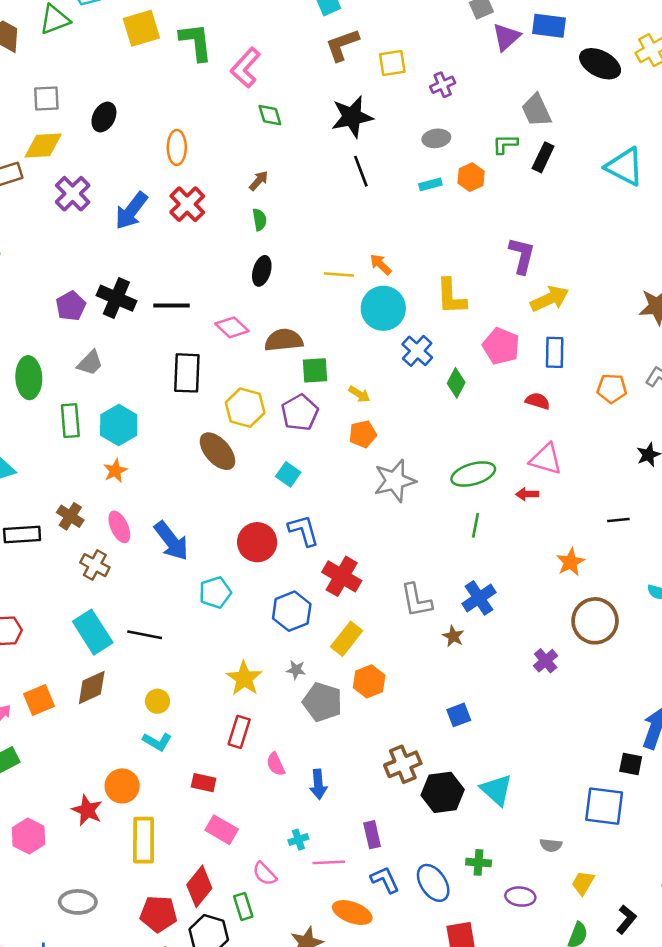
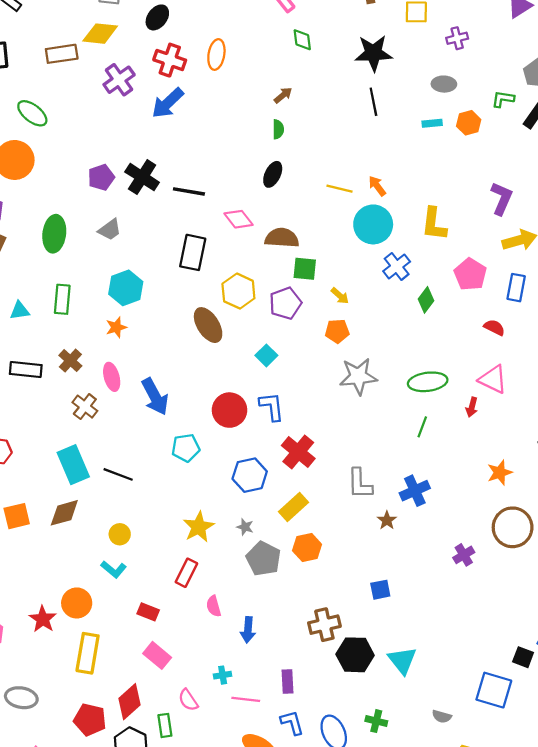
red cross: (187, 204) -> (170, 60), moved, turned -36
green rectangle: (70, 421) -> (62, 299), moved
red arrow: (527, 494) -> (472, 407), turned -84

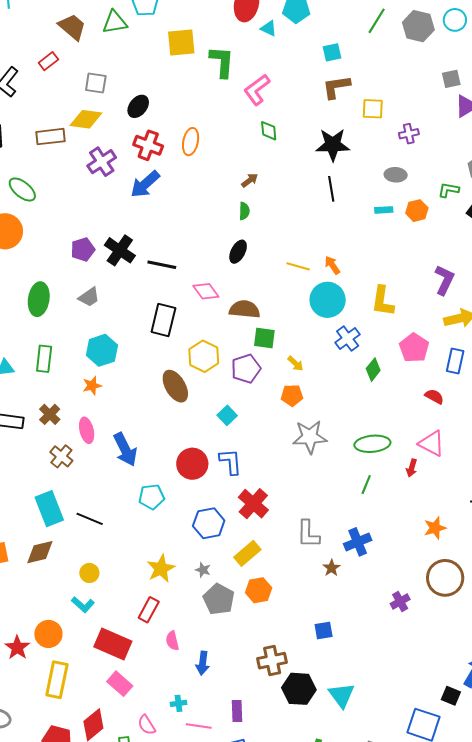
red rectangle: (148, 612) -> (113, 644), size x1.8

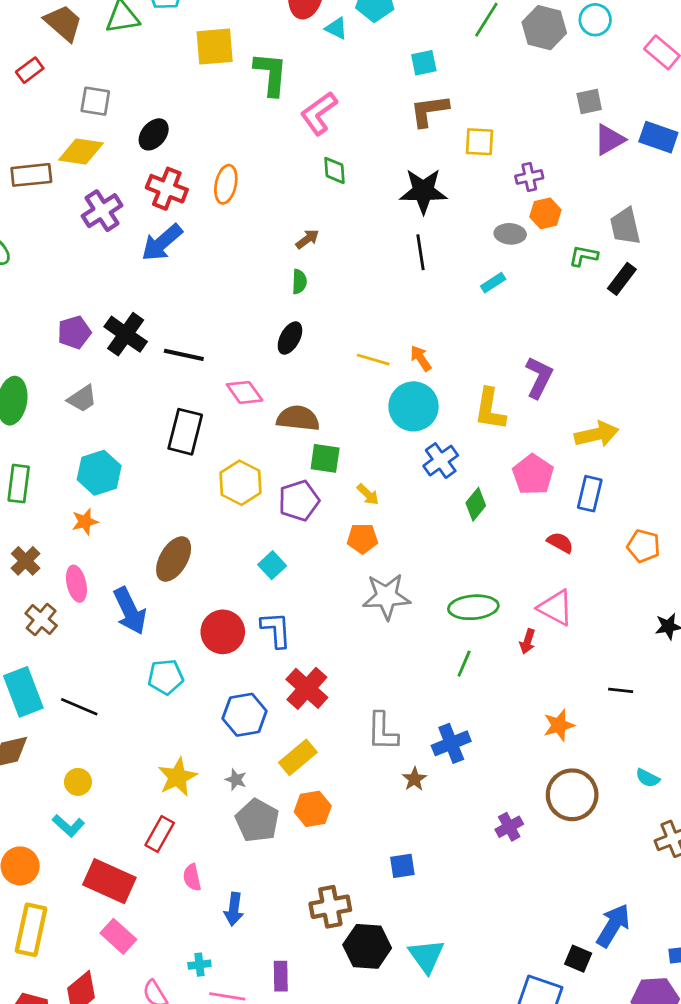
cyan rectangle: (384, 210) -> (493, 283), turned -30
orange hexagon: (417, 211) -> (545, 213), moved
purple L-shape: (444, 280) -> (539, 377), moved
brown ellipse: (175, 386) -> (174, 559), moved, turned 60

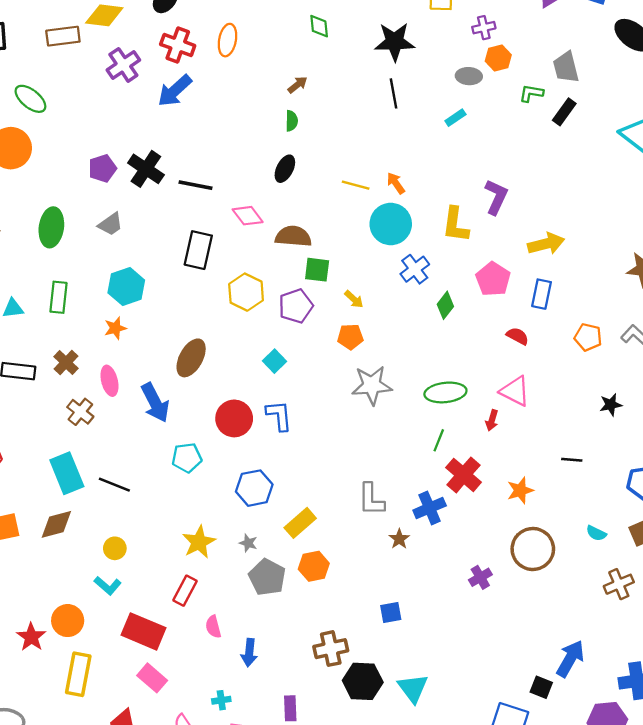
red cross: (307, 688) -> (464, 475), moved

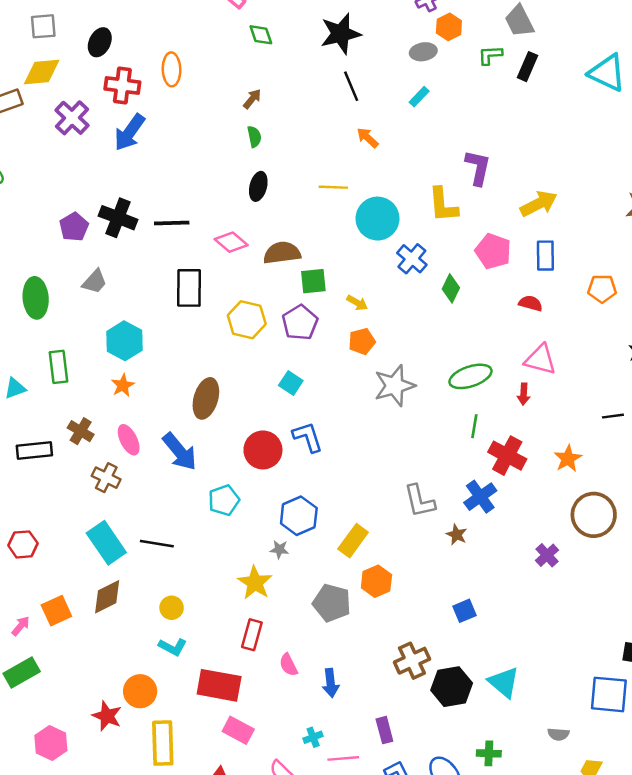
orange arrow: (396, 183) -> (368, 138), moved
gray star: (248, 543) -> (279, 549), moved

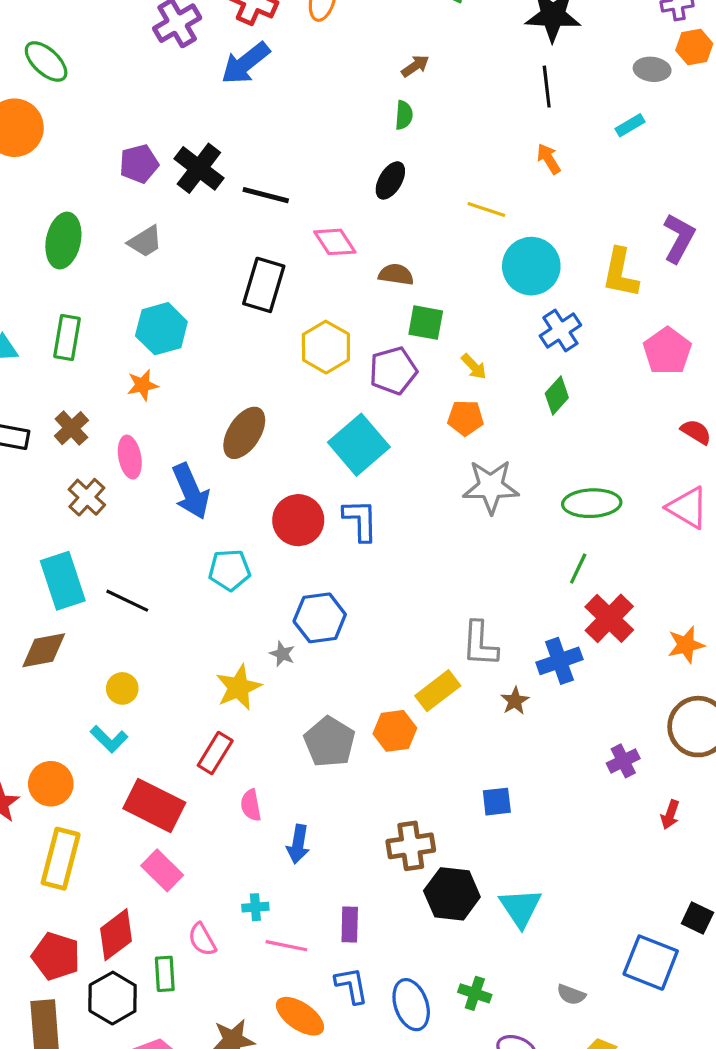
brown semicircle: (282, 253) -> (396, 274), size x0.7
green diamond: (451, 288) -> (557, 395), moved
cyan square: (291, 383) -> (359, 445), size x1.8
red arrow: (524, 394) -> (670, 815), moved
yellow rectangle: (353, 541) -> (438, 691), moved

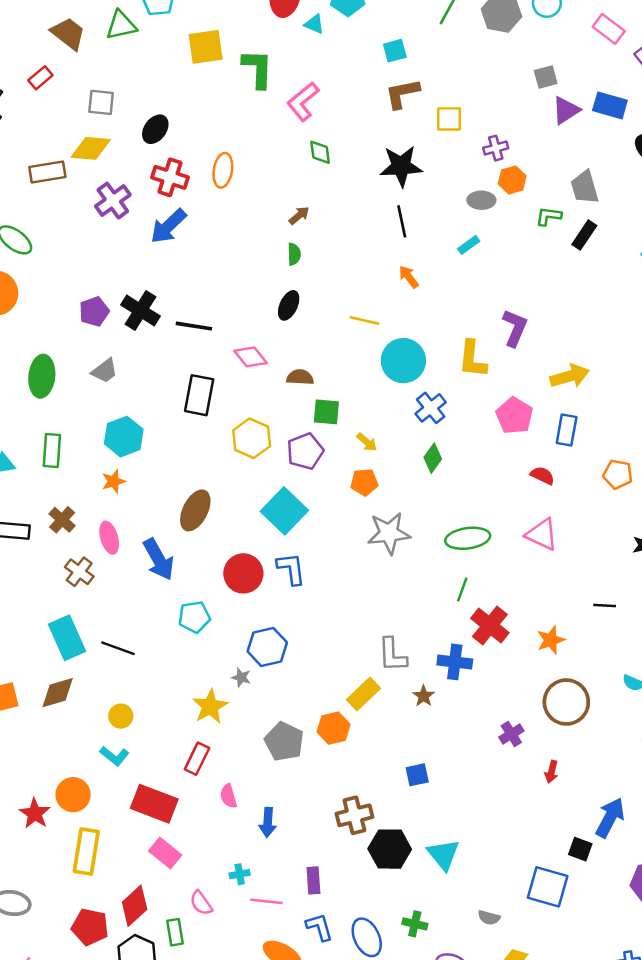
blue cross: (559, 661) -> (455, 662), turned 32

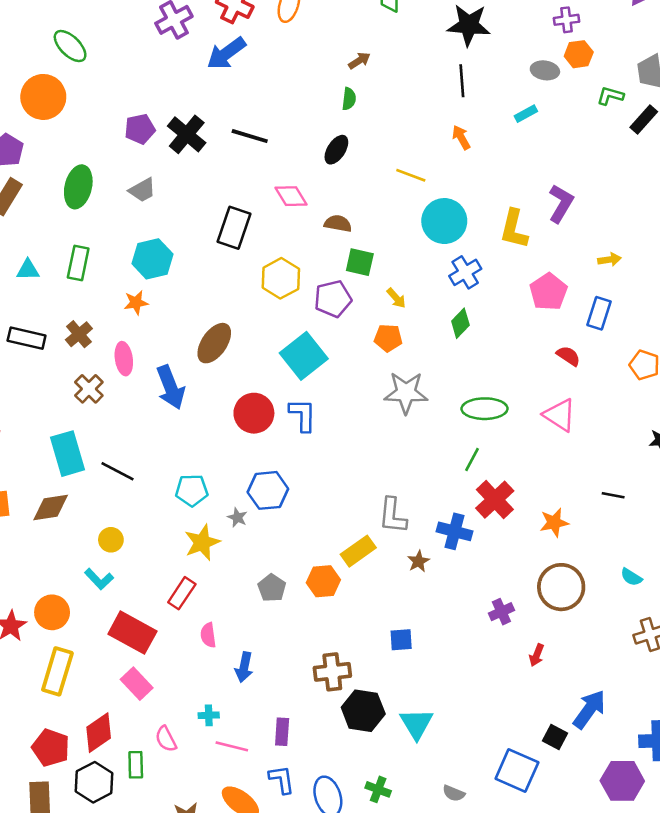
black line: (194, 326) -> (250, 136), moved
yellow arrow: (570, 376) -> (609, 260), size x0.6
cyan pentagon: (194, 617) -> (192, 490), moved
gray pentagon: (284, 742) -> (272, 588), size x0.7

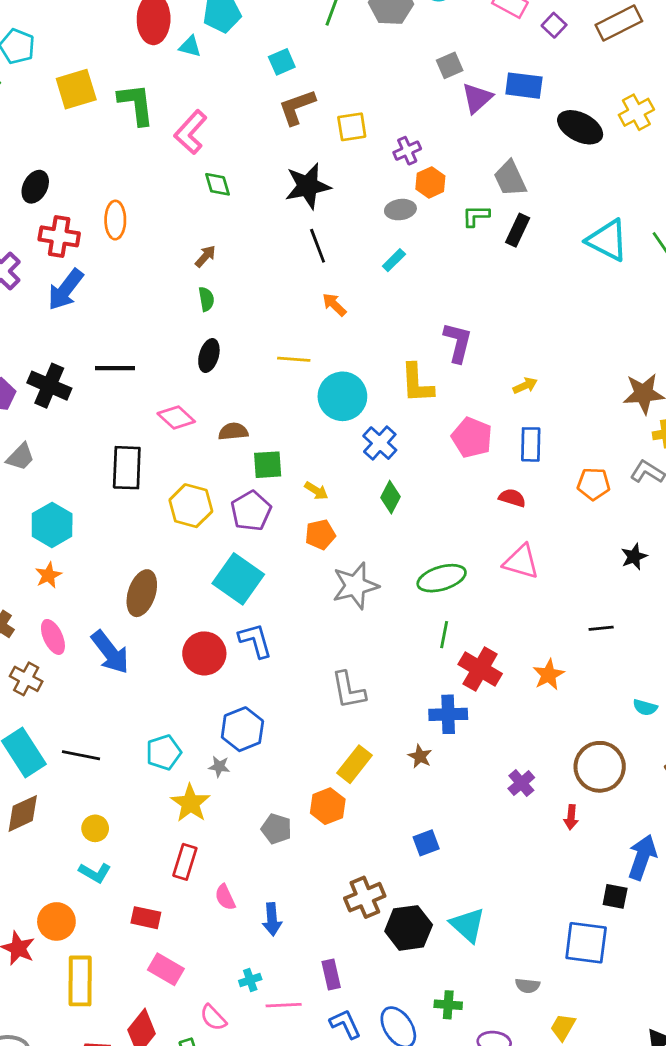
gray L-shape: (393, 516) -> (348, 690), moved
brown circle: (561, 587) -> (600, 767), moved
red rectangle: (132, 633) -> (146, 918), size x0.6

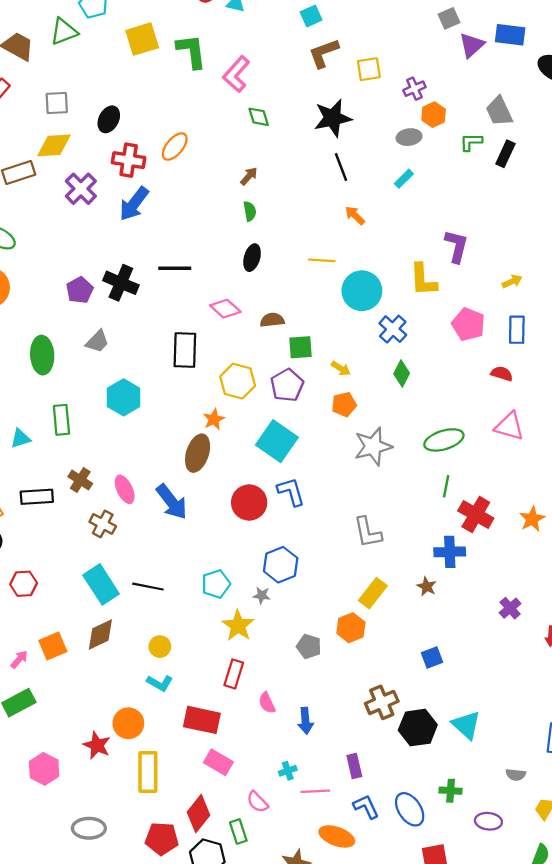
orange ellipse: (115, 220) -> (175, 147), turned 40
orange star: (48, 575) -> (214, 419), moved
red rectangle: (146, 918) -> (202, 720), size x1.5

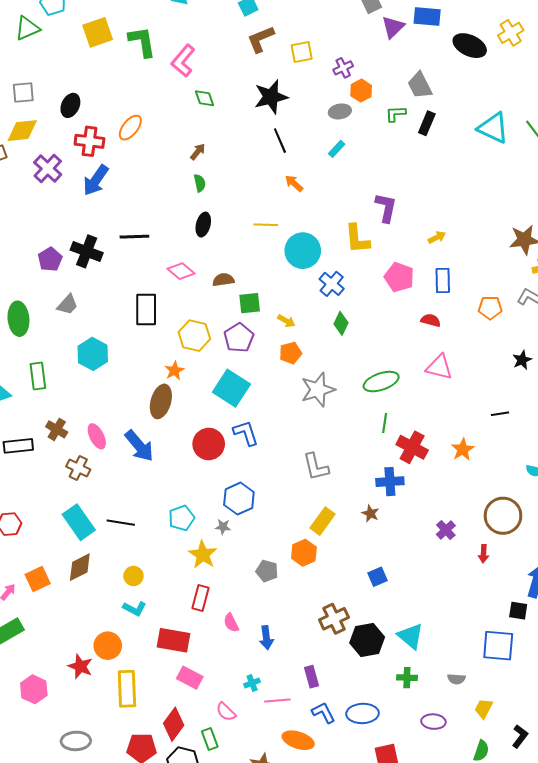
green cross: (451, 791) -> (407, 678), moved
blue ellipse: (410, 809) -> (363, 713), turned -56

